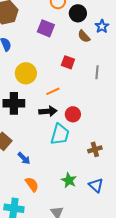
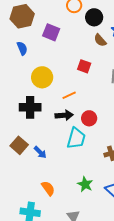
purple square: (46, 28) -> (51, 32), moved
blue arrow: (24, 158) -> (40, 152), moved

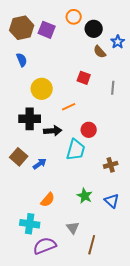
purple square: (51, 32) -> (47, 30), moved
black arrow: (64, 115) -> (53, 131), moved
blue arrow: (40, 152) -> (40, 164), turned -80
orange semicircle: (48, 188) -> (48, 200), turned 77

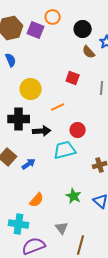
orange circle: (74, 17) -> (53, 17), moved
cyan trapezoid: (76, 150) -> (65, 150), turned -120

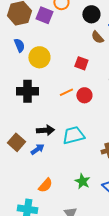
yellow circle: (31, 89) -> (39, 57), moved
black cross: (19, 119) -> (27, 91), moved
red circle: (78, 130) -> (84, 95), moved
black arrow: (42, 131) -> (45, 130), moved

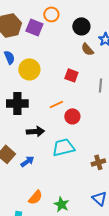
red circle: (84, 95) -> (72, 116), moved
black arrow: (45, 130) -> (35, 131), moved
green star: (82, 181) -> (61, 204), moved

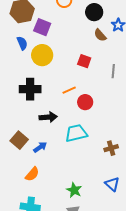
purple square: (34, 27) -> (42, 27), moved
orange semicircle: (35, 197) -> (32, 174), moved

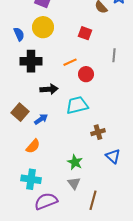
blue semicircle: (22, 43) -> (19, 34), moved
gray line: (113, 71) -> (114, 55), moved
brown cross: (111, 148) -> (98, 132), moved

